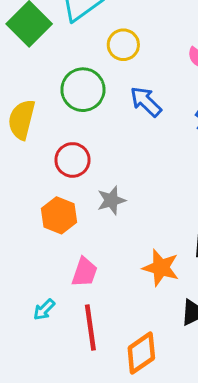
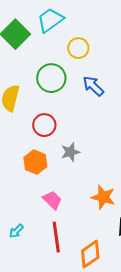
pink trapezoid: (84, 272) -> (52, 200), turned -65
cyan arrow: (44, 310) -> (16, 231), moved

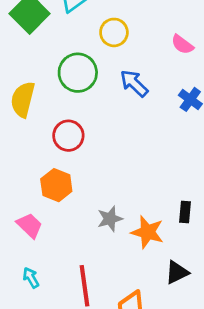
gray star: (70, 152) -> (110, 219), moved
pink trapezoid: (52, 200) -> (30, 225), moved
cyan arrow: (16, 231) -> (31, 278), turned 105

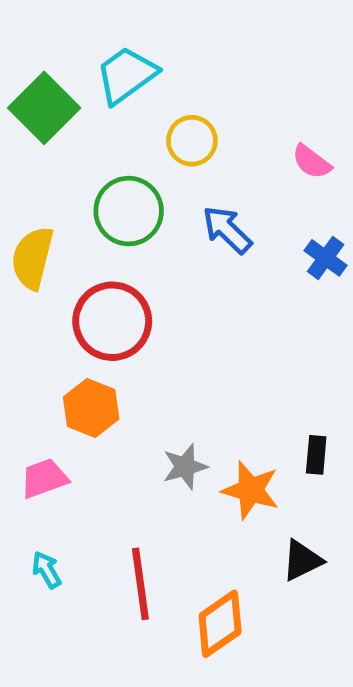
red circle: (68, 136) -> (112, 321), size x1.4
pink trapezoid: (30, 225) -> (44, 478), turned -64

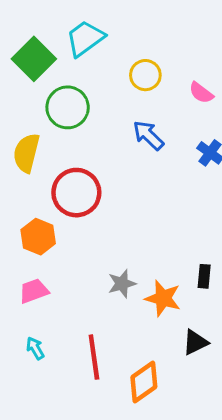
yellow circle: (192, 141) -> (145, 75), moved
green circle: (129, 211) -> (68, 107), moved
orange hexagon: (91, 408) -> (38, 237), moved

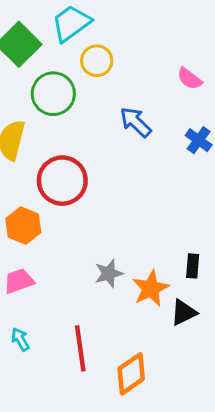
yellow circle: (145, 75) -> (97, 61), moved
orange star: (163, 298) -> (151, 288), turned 30
black triangle: (195, 342) -> (184, 312), moved

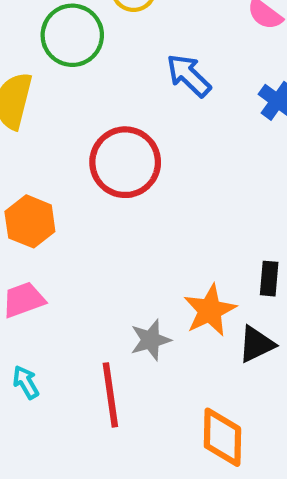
red circle: (62, 181) -> (125, 162), moved
gray star: (109, 273) -> (151, 340), moved
orange diamond: (131, 374) -> (222, 437), moved, turned -54

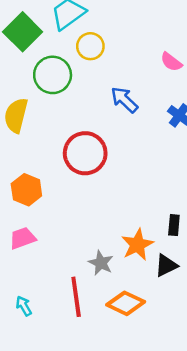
gray star: (151, 340) -> (101, 263), turned -30
cyan arrow: (26, 382) -> (24, 306), moved
orange diamond: (222, 437) -> (126, 303), moved, turned -66

